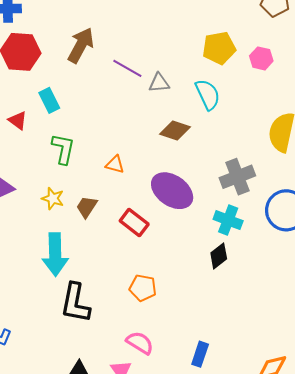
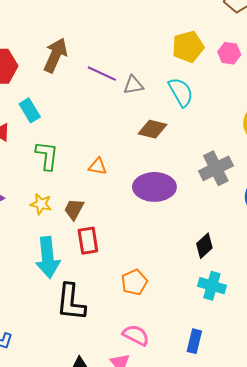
purple ellipse: (172, 191) -> (154, 187), turned -30
cyan cross: (228, 220) -> (212, 286), moved
red rectangle: (134, 222) -> (88, 241), moved, turned 48
orange pentagon: (143, 288) -> (134, 282), turned -30

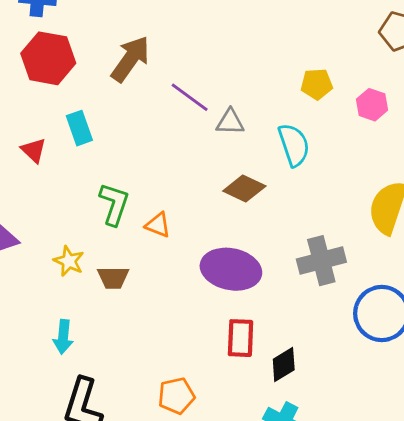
yellow pentagon: (188, 47) -> (317, 84), size x0.7
green L-shape: (47, 156) -> (114, 204), moved
brown trapezoid: (74, 209) -> (113, 278), turned -130
red rectangle: (88, 241) -> (241, 338), moved
cyan arrow: (48, 257) -> (63, 337), size x0.6

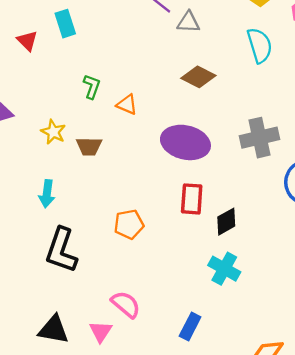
cyan semicircle: (294, 145) -> (260, 45), moved
green L-shape: (114, 204) -> (92, 87), size x0.7
orange pentagon: (176, 396) -> (129, 224), moved

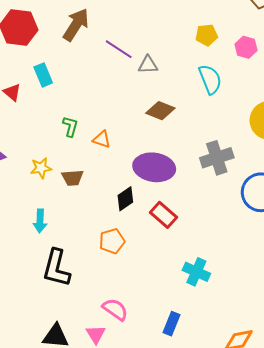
yellow star: (53, 132) -> (41, 168), turned -30
red rectangle: (192, 199) -> (164, 215), turned -48
black diamond: (226, 222) -> (125, 199), moved

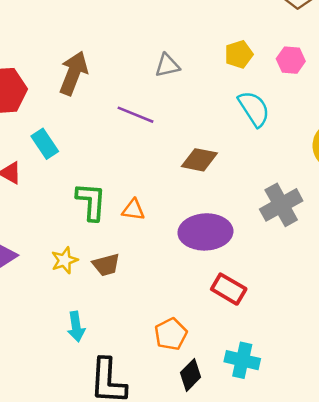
purple line: (119, 49) -> (136, 115), moved
gray triangle: (148, 65) -> (167, 65), moved
green L-shape: (70, 127) -> (91, 202), size x1.5
black diamond: (125, 199) -> (190, 375), moved
cyan cross: (196, 272) -> (242, 360), moved

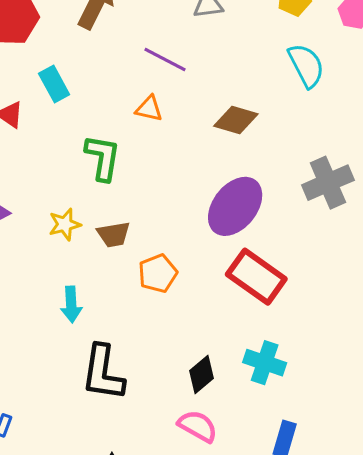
orange triangle: (133, 210) -> (149, 109), moved
purple ellipse: (205, 232) -> (235, 206), turned -54
red rectangle: (229, 289) -> (256, 277), size x1.4
orange pentagon: (171, 334) -> (158, 273), moved

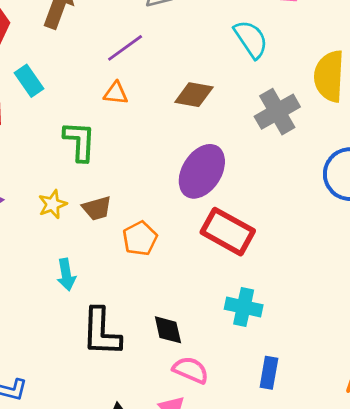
purple line: (165, 59) -> (125, 48), turned -57
gray cross: (328, 183) -> (277, 112), moved
black diamond: (202, 374) -> (168, 330), moved, turned -56

